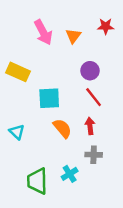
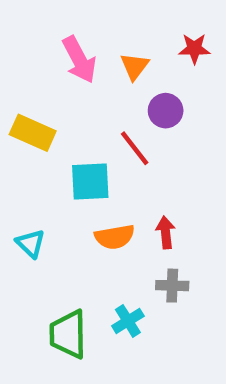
purple circle: (90, 71) -> (166, 111), moved
red line: (94, 97) -> (135, 148), moved
orange semicircle: (62, 128) -> (115, 237), turned 120

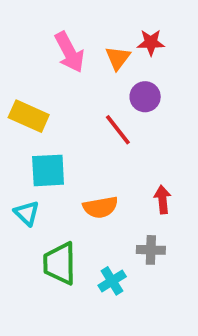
red star: (194, 49) -> (151, 42), moved
cyan square: (90, 181) -> (48, 170), moved
red arrow: (166, 232) -> (162, 200), moved
green trapezoid: (68, 334) -> (60, 263), moved

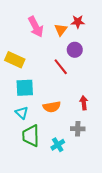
cyan triangle: (27, 213) -> (22, 113), moved

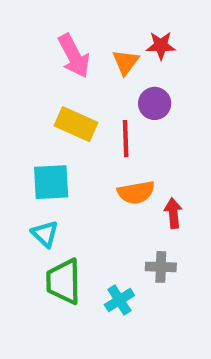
yellow rectangle: (15, 60) -> (76, 124), moved
red line: (61, 67) -> (126, 139), turned 36
orange semicircle: (52, 107) -> (136, 192), moved

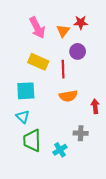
red arrow: (173, 213) -> (95, 106), moved

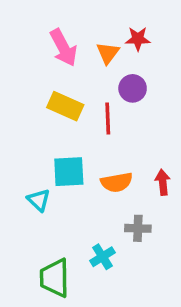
cyan square: (26, 91) -> (69, 172), moved
orange semicircle: (68, 96) -> (117, 182), moved
green trapezoid: (32, 140) -> (55, 278), moved

